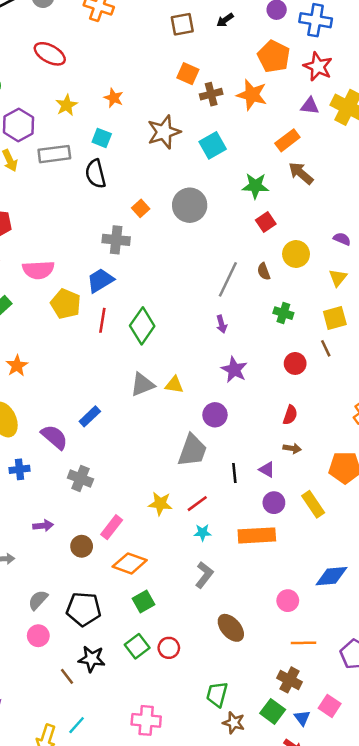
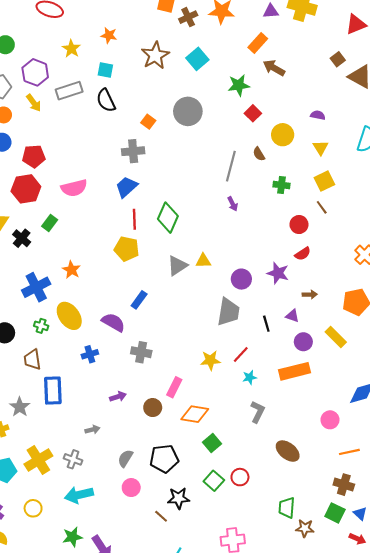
yellow pentagon: (66, 304) -> (127, 249), moved
purple star: (234, 370) -> (278, 273), moved
red semicircle: (290, 415) -> (303, 254), moved, turned 49

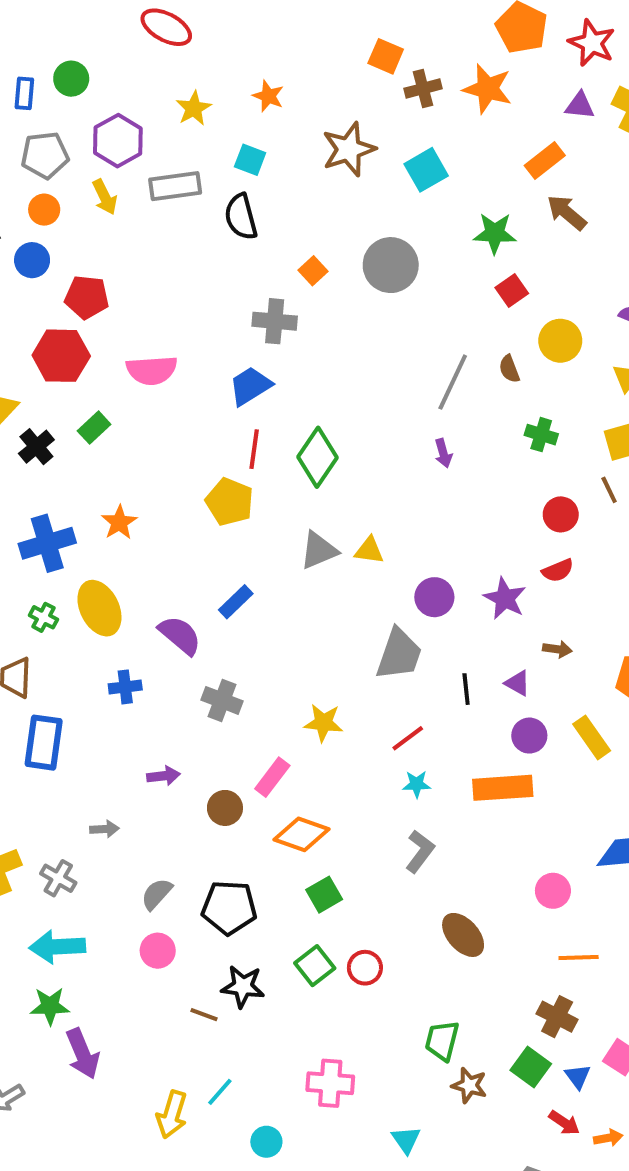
yellow star: (210, 360) -> (323, 723), moved
brown line: (161, 516) -> (204, 1015), turned -32
green star: (72, 537) -> (50, 1006), moved

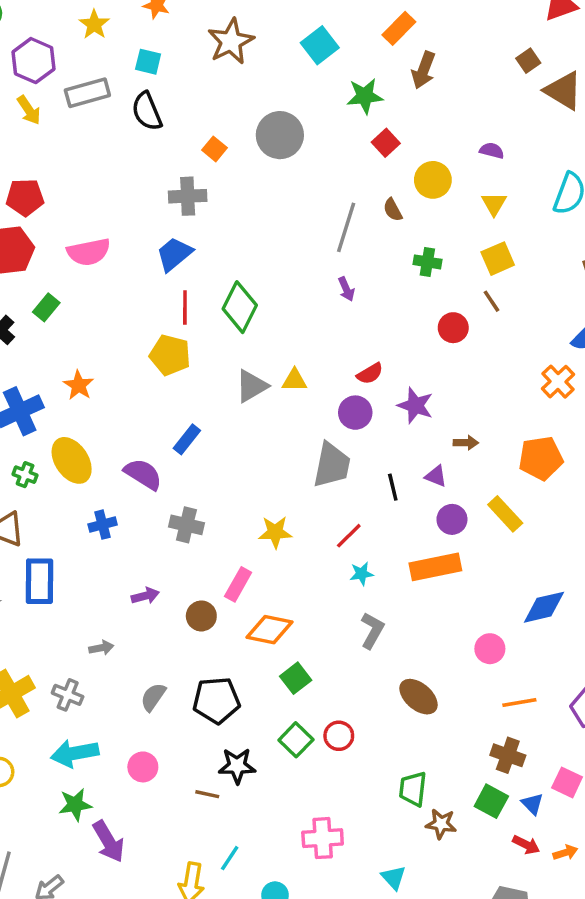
cyan square: (426, 170) -> (320, 45), moved
brown arrow: (567, 212) -> (424, 70), turned -102
red semicircle: (558, 570) -> (370, 374), moved
pink circle: (158, 951) -> (143, 767), moved

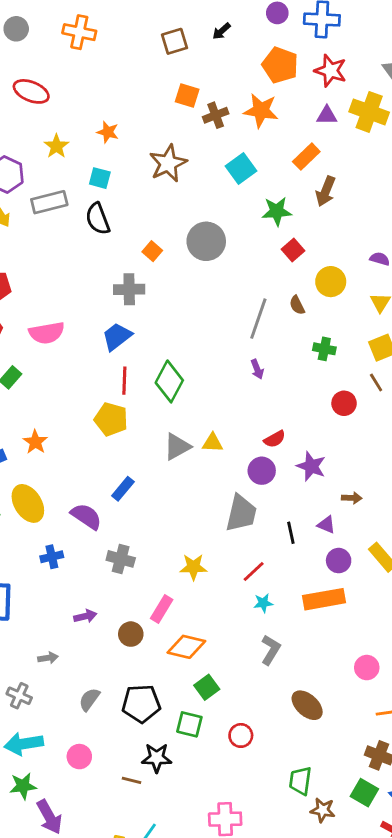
green square: (296, 740) -> (189, 724), moved, turned -32

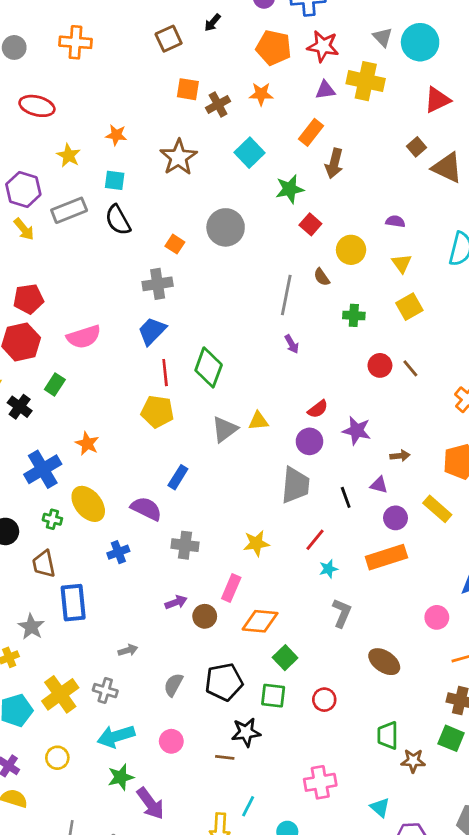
orange star: (261, 111) -> (261, 94), size x0.7
brown line: (376, 382) -> (410, 368), moved
purple arrow: (85, 616) -> (176, 602), moved

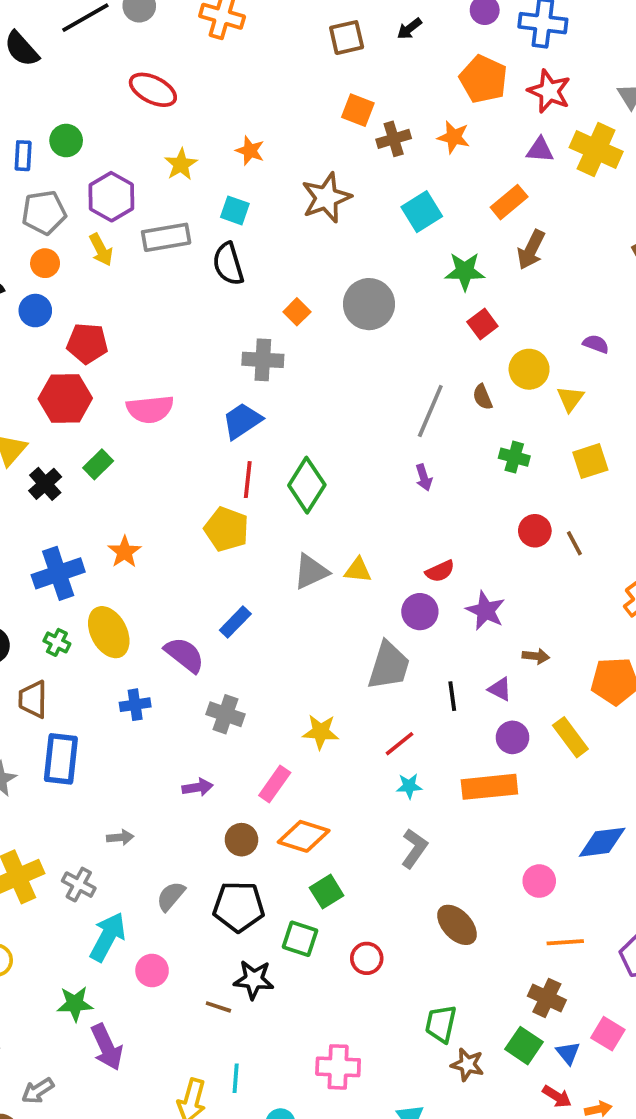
yellow triangle: (402, 263) -> (570, 399), moved
brown circle: (205, 616) -> (241, 840), moved
cyan arrow: (116, 736) -> (108, 937), moved, turned 123
cyan line: (248, 806) -> (236, 1078), turned -35

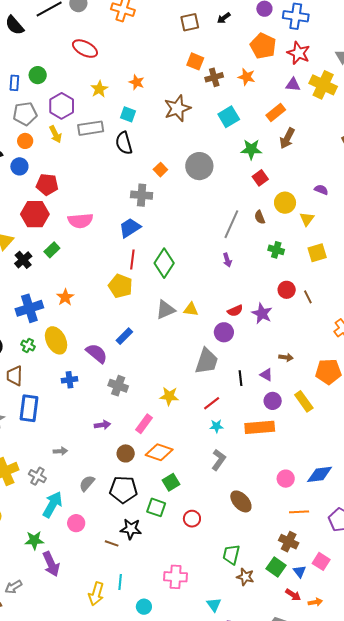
purple star: (485, 611) -> (262, 314), moved
blue diamond: (602, 842) -> (320, 474), moved

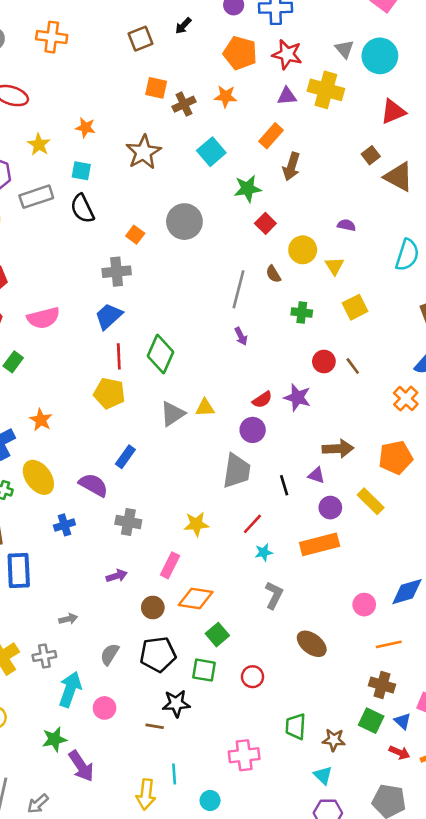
brown arrow: (286, 357) -> (338, 449), size x1.6
gray cross: (37, 476) -> (44, 656), turned -30
green trapezoid: (231, 555) -> (296, 726), moved
cyan triangle: (214, 605) -> (323, 775), moved

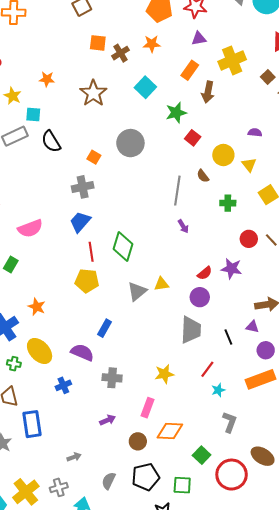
yellow cross: (326, 90) -> (232, 60), moved, turned -32
cyan square: (81, 171) -> (33, 114), moved
green square: (217, 635) -> (202, 455), moved
red circle: (253, 677) -> (232, 475), moved, size x1.8

